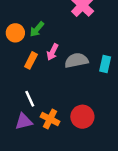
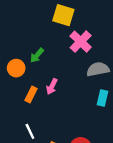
green arrow: (37, 29) -> (37, 55), moved
gray semicircle: (76, 60) -> (98, 69), moved

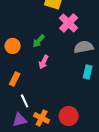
green arrow: (37, 55) -> (39, 41), moved
orange rectangle: (31, 95) -> (15, 79), moved

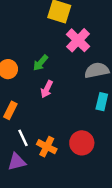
red circle: (69, 116) -> (82, 143), moved
orange cross: (42, 118) -> (47, 147), moved

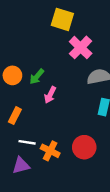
green arrow: (40, 63) -> (37, 77), moved
white line: (23, 138) -> (27, 142), turned -56

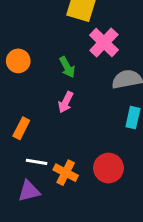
orange circle: (12, 75) -> (18, 61), moved
green arrow: (37, 77) -> (67, 67), moved, turned -70

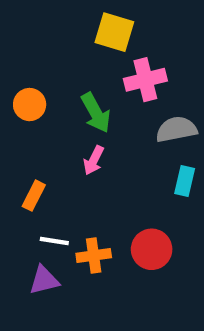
pink cross: (104, 43) -> (145, 80), turned 32
green arrow: (67, 67) -> (96, 113), size x1.4
orange cross: (66, 173) -> (94, 255), turned -35

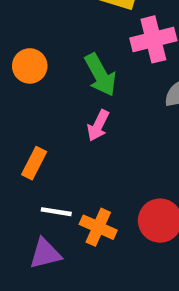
orange cross: (94, 255) -> (98, 227), turned 32

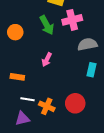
green arrow: (100, 75) -> (47, 25), moved
orange rectangle: (34, 163) -> (17, 77), turned 72

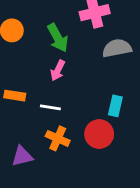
green arrow: (47, 25) -> (58, 38), moved
cyan rectangle: (91, 70) -> (115, 106), moved
white line: (27, 99) -> (50, 107), moved

